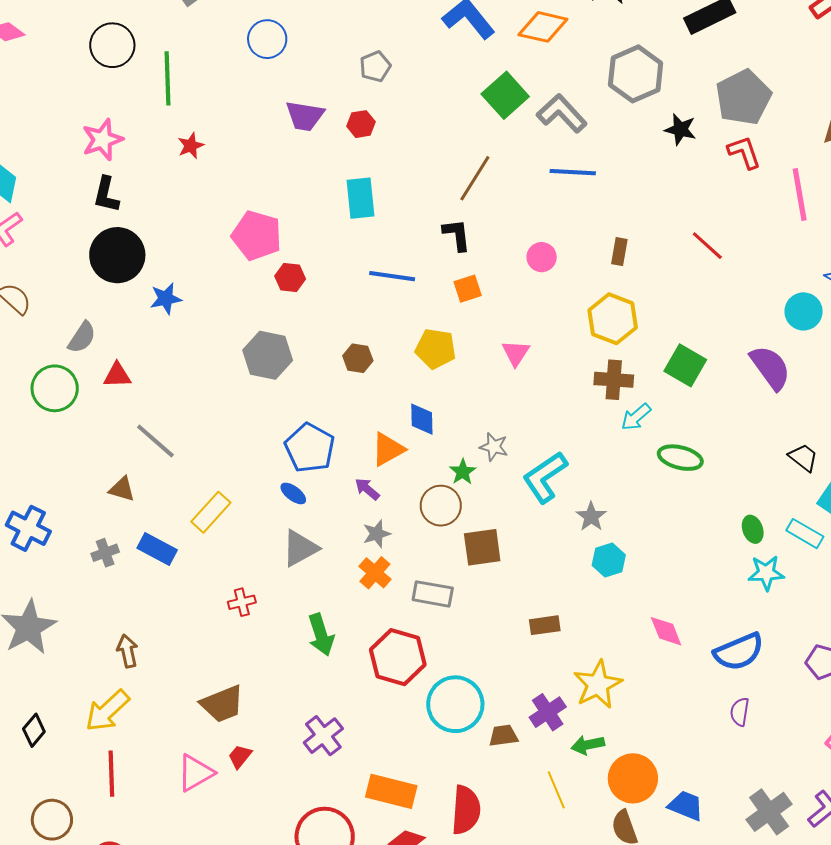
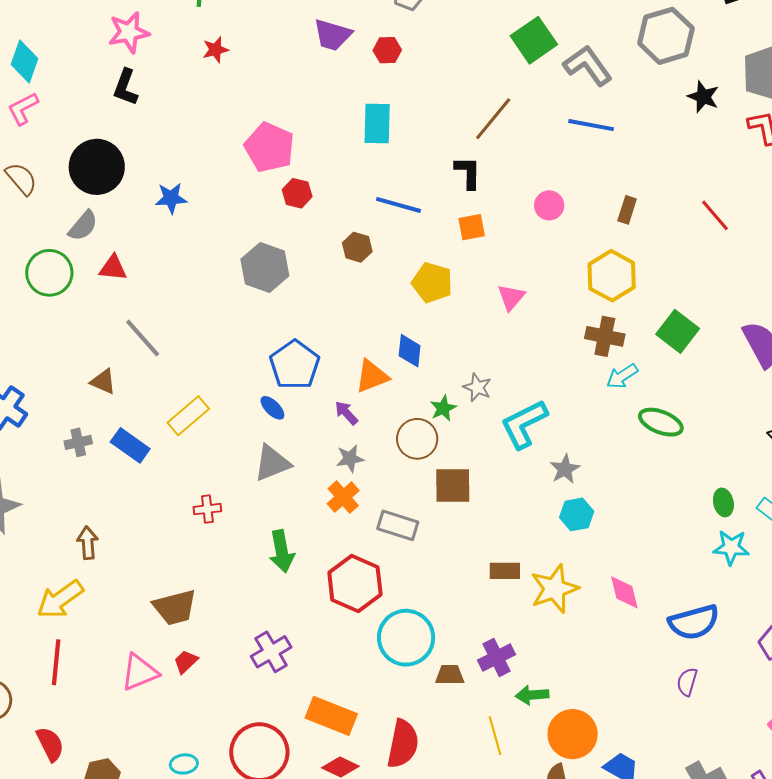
black circle: (117, 255) -> (97, 167), moved
brown hexagon: (358, 358) -> (357, 247), moved
yellow star: (598, 684) -> (554, 589), moved

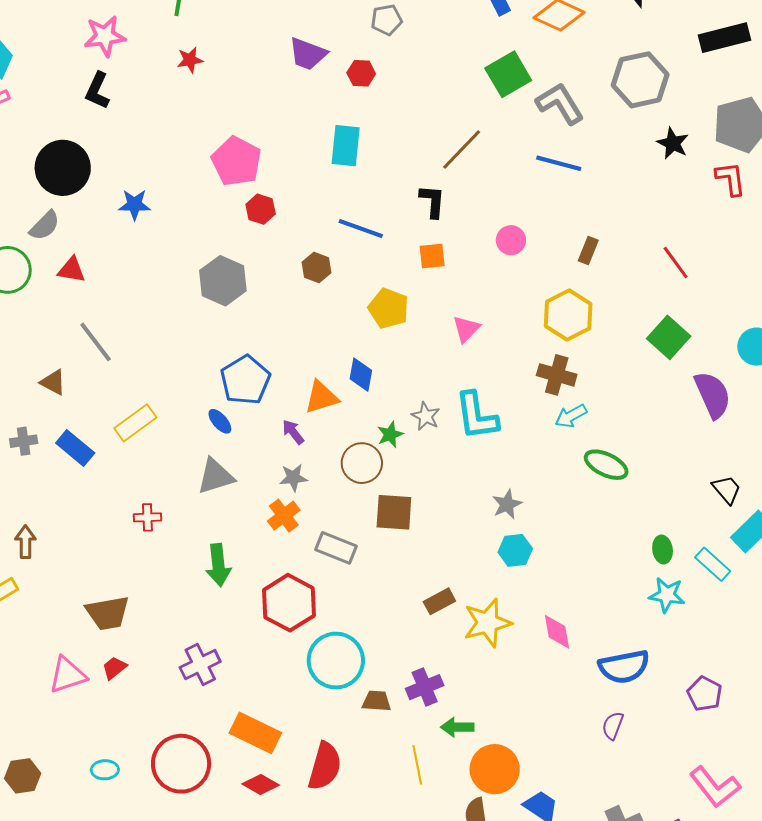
green square: (678, 331) -> (669, 337), moved
cyan L-shape: (524, 424) -> (477, 416), moved, turned -76
brown rectangle: (505, 571) -> (439, 601), turned -32

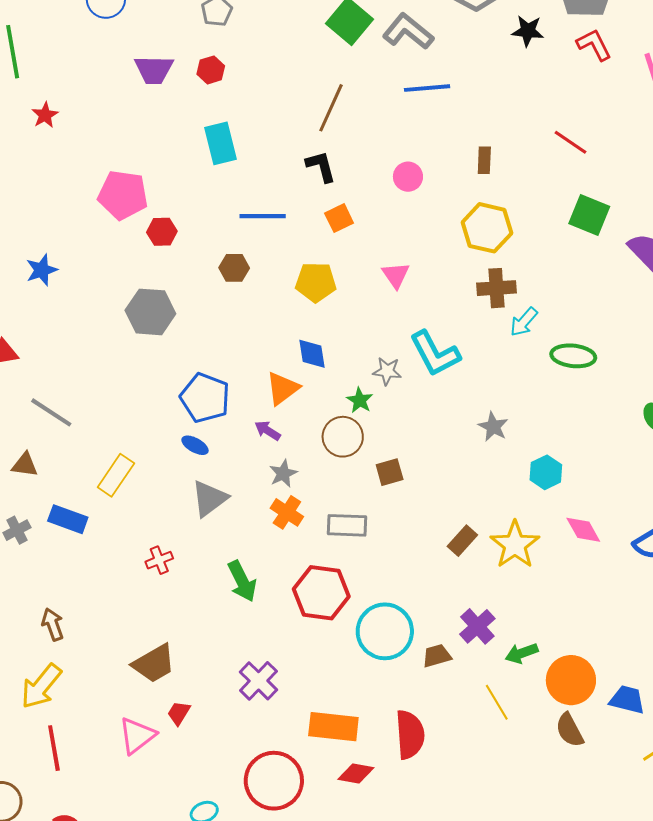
brown square: (394, 512) -> (390, 472), size x0.7
cyan hexagon: (515, 550) -> (546, 472), moved

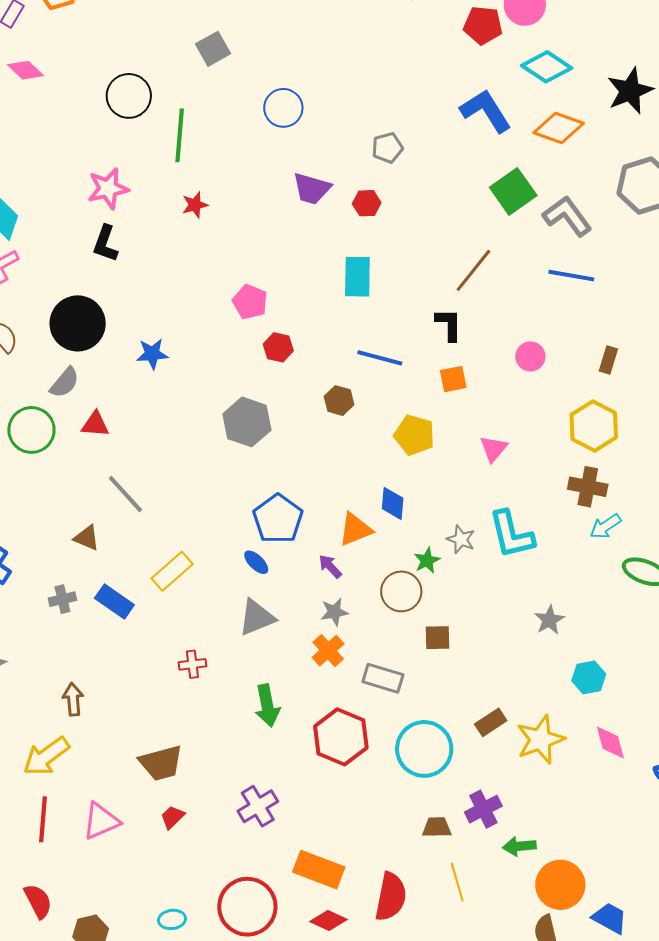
pink pentagon: (123, 195) -> (250, 302), size x0.7
cyan circle: (385, 631) -> (424, 749), moved
yellow line: (497, 702) -> (457, 882), moved
pink triangle: (137, 736) -> (101, 821), moved

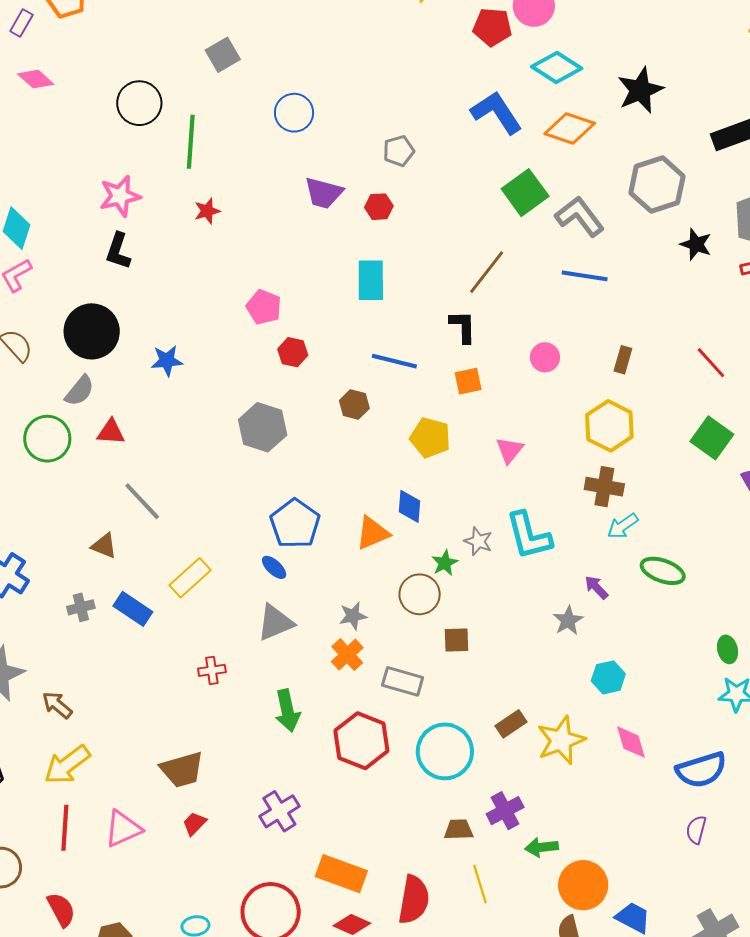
purple arrow: (330, 566) -> (596, 587), moved
brown arrow: (73, 699) -> (57, 705), moved, turned -44

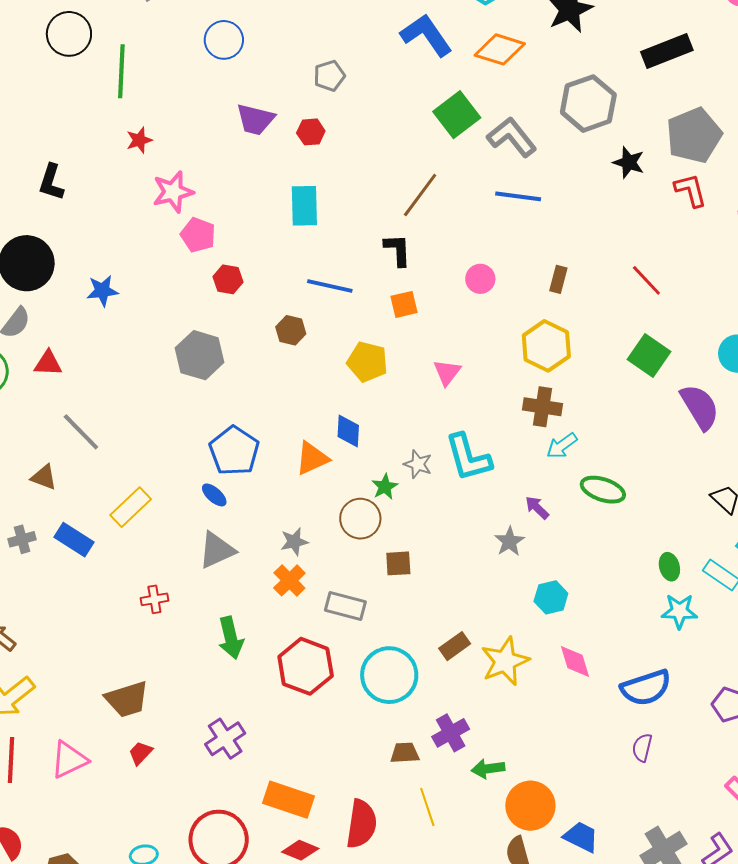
pink star: (120, 196) -> (173, 192), moved

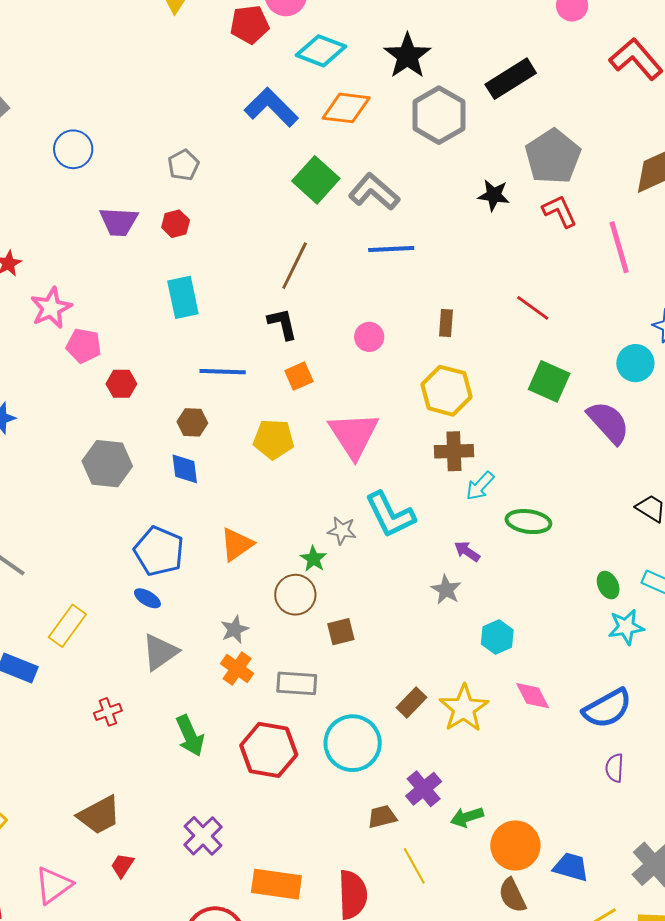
gray hexagon: (588, 104) -> (439, 115), moved
pink triangle: (447, 372) -> (354, 435), size x1.8
blue diamond: (348, 431) -> (185, 469), moved

